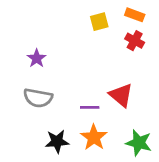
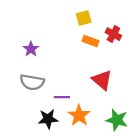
orange rectangle: (135, 15) -> (90, 41), moved
purple line: (90, 107) -> (62, 97), moved

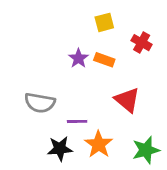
orange rectangle: (90, 41) -> (104, 60), moved
purple star: (31, 49) -> (78, 58), moved
green star: (117, 120) -> (146, 150), turned -30

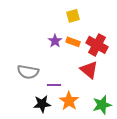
red cross: (142, 43) -> (97, 45), moved, size x1.5

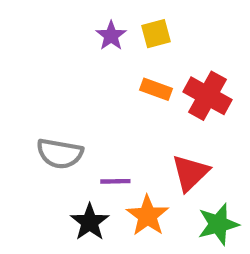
purple star: (55, 41) -> (111, 36), moved
red triangle: (89, 70) -> (190, 173), moved, turned 36
black star: (42, 104) -> (90, 222), turned -30

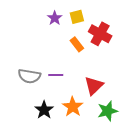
orange rectangle: (156, 89) -> (77, 44), turned 32
red cross: (207, 96) -> (100, 34), moved
purple line: (115, 181) -> (56, 75), moved

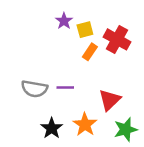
yellow square: (77, 17) -> (85, 30), moved
orange rectangle: (77, 44) -> (90, 52), turned 72

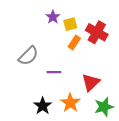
gray semicircle: (34, 89) -> (28, 56), moved, turned -55

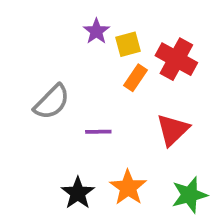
red triangle: (91, 82) -> (173, 130), moved

